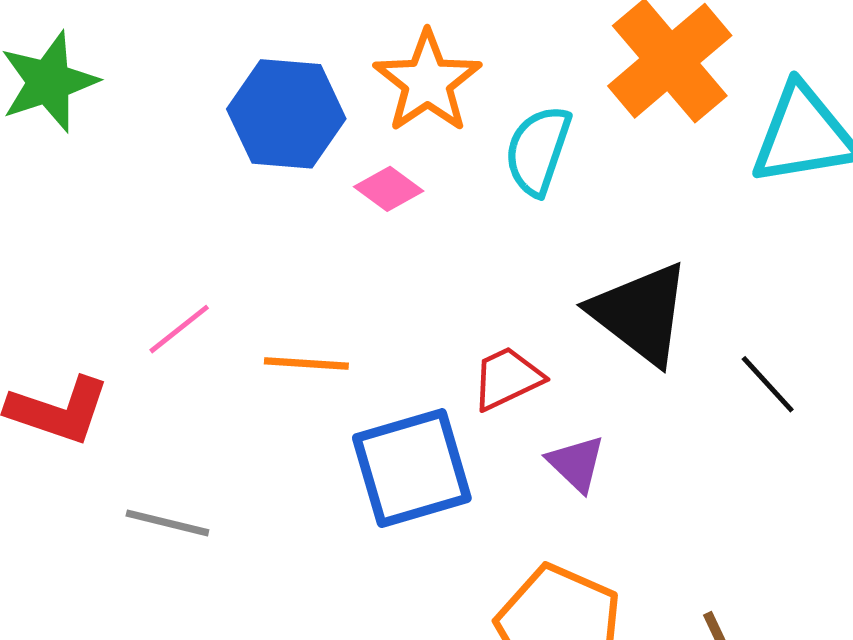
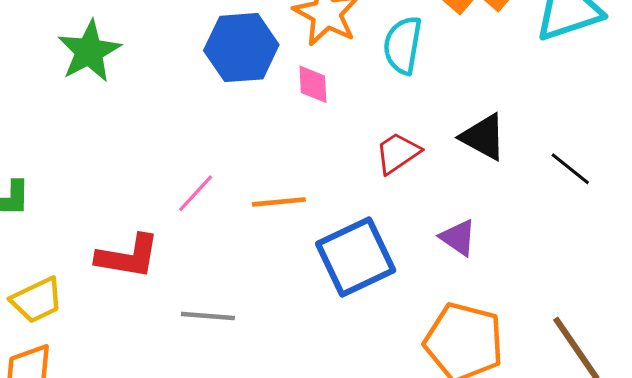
pink diamond: (389, 189) -> (313, 84), turned 60
black triangle: (640, 313) -> (483, 137), size x0.7
red trapezoid: (507, 378) -> (398, 153), moved

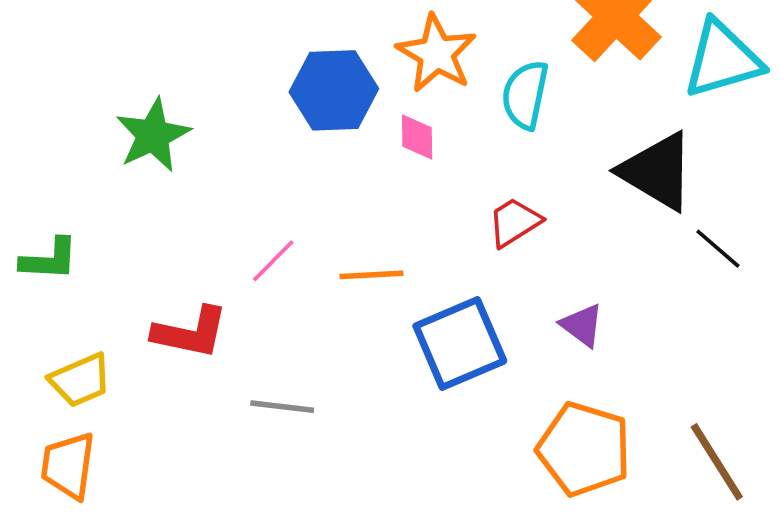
green star: (89, 51) -> (153, 135), moved
black triangle: (483, 137) -> (657, 171), moved, size x1.4

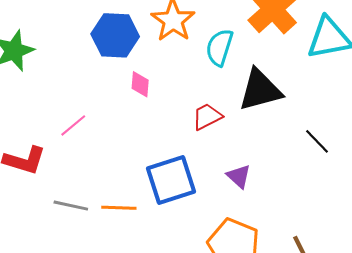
pink diamond: (417, 137) -> (140, 84), moved
black triangle: (657, 171) -> (260, 90), moved, turned -51
orange line: (371, 275) -> (119, 208), moved

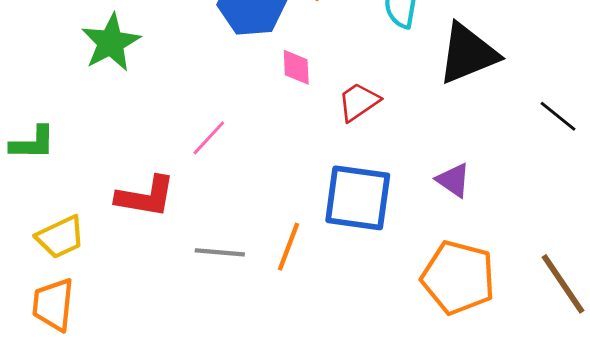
red trapezoid: (207, 117) -> (359, 102), moved
blue square: (171, 180) -> (358, 198), turned 33
orange line: (119, 208) -> (288, 247), turned -64

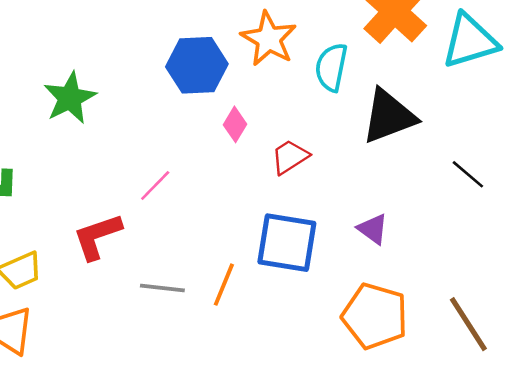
pink diamond: (296, 67) -> (235, 124), turned 32
red L-shape: (146, 197) -> (97, 236), turned 150

